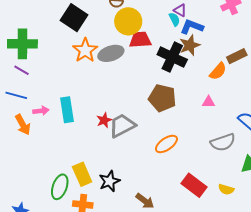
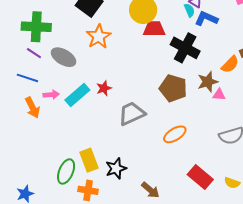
brown star: (190, 45) -> (208, 82), moved
gray ellipse: (111, 53) -> (63, 57), moved, turned 45
cyan rectangle: (67, 110) -> (77, 95), turned 55
red star: (104, 120) -> (104, 88), moved

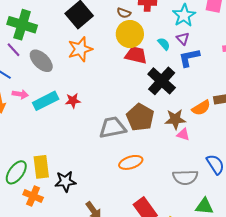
cyan semicircle: (189, 10) -> (164, 44), moved, turned -32
blue L-shape: (206, 19) -> (189, 58), turned -50
gray trapezoid: (132, 114) -> (113, 127), moved

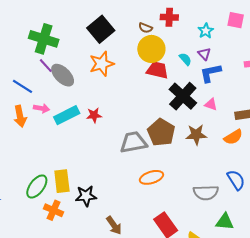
cyan star: (184, 15) -> (206, 31), size x0.7
purple line: (13, 50) -> (46, 66), moved
orange semicircle: (201, 108) -> (233, 137), moved
pink triangle: (183, 135) -> (211, 104), moved

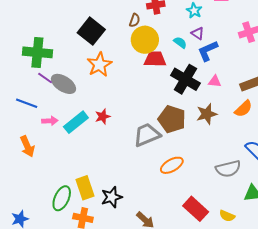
brown semicircle: (145, 28) -> (135, 20), turned -80
orange arrow: (20, 116) -> (27, 146), moved

